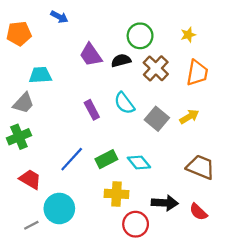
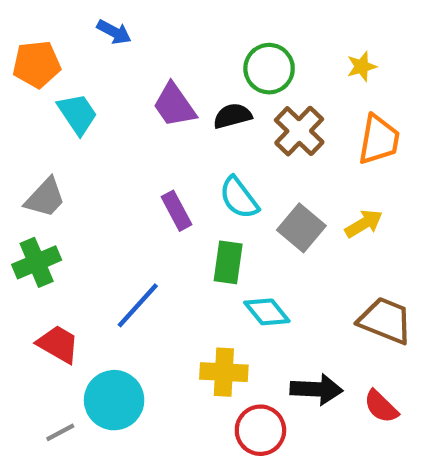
cyan trapezoid: (40, 75) -> (77, 114), moved, turned 60
green rectangle: (106, 159) -> (228, 262), moved, turned -55

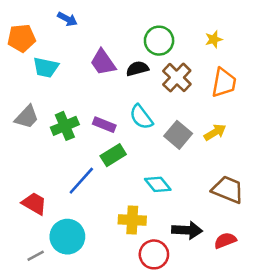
cyan trapezoid: (77, 114) -> (46, 67), turned 136
purple rectangle: (176, 211) -> (104, 125), turned -40
green cross: (37, 262) -> (65, 126), moved
green rectangle: (228, 262) -> (113, 155), moved, turned 50
red semicircle: (381, 407) -> (225, 240), turned 115

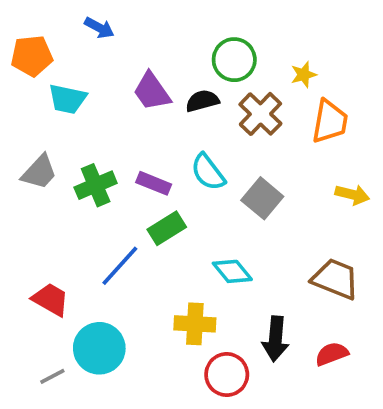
yellow star: (214, 39) -> (304, 75), moved
yellow arrow: (215, 132) -> (352, 195), moved, turned 45
black arrow: (187, 230) -> (275, 339), turned 92

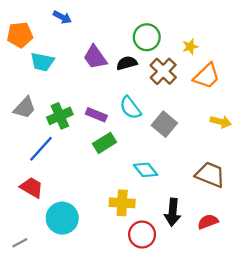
orange trapezoid: (330, 121) -> (207, 76), turned 36
blue line: (120, 266) -> (41, 149), moved
gray line: (52, 376) -> (20, 243), moved

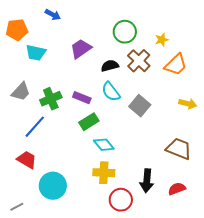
purple trapezoid: (95, 57) -> (81, 49), turned 90
black semicircle: (127, 63) -> (110, 66), moved
cyan diamond: (146, 170) -> (104, 145), moved

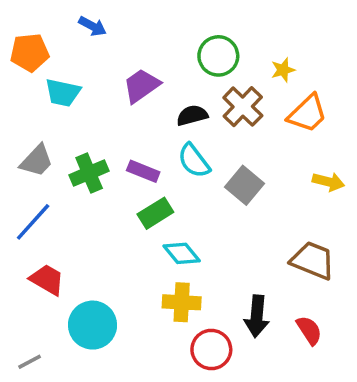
blue line: (35, 127) -> (33, 222), moved
red semicircle: (177, 189) -> (309, 330), turned 78

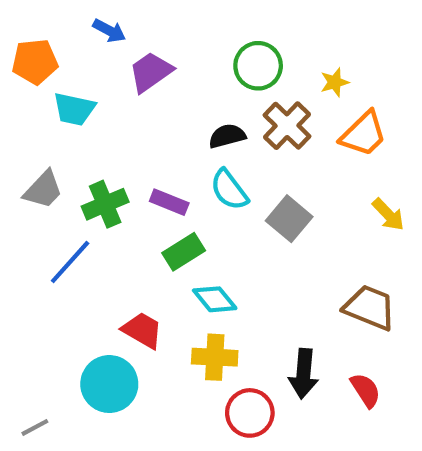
purple trapezoid: (141, 86) -> (151, 72), moved
yellow arrow: (328, 182) -> (388, 215), turned 32
blue line: (33, 222) -> (70, 262), moved
red trapezoid: (47, 280) -> (142, 330), moved

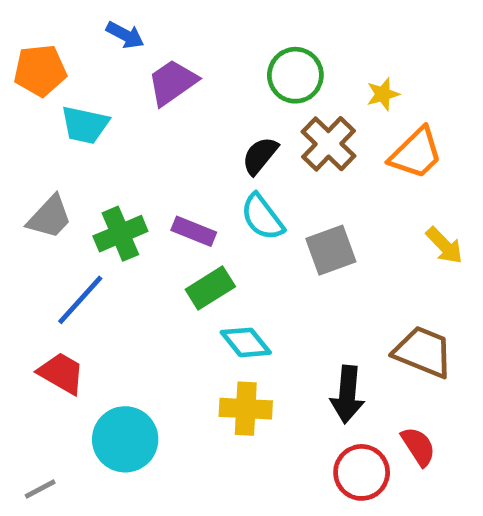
black semicircle: (227, 136) -> (260, 156), turned -36
gray square: (289, 219) -> (331, 250), turned 30
red trapezoid: (142, 330) -> (61, 373), moved
black arrow: (304, 374) -> (347, 394), moved
red circle: (250, 413) -> (362, 472), moved

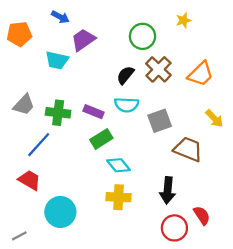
yellow star: (383, 94) -> (184, 20), moved
cyan trapezoid: (85, 125) -> (57, 60), moved
cyan semicircle: (262, 217) -> (127, 105), turned -50
green cross: (120, 234) -> (58, 113), turned 30
brown trapezoid: (423, 352) -> (188, 149), moved

